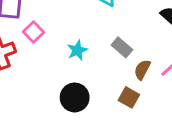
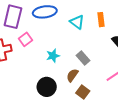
brown semicircle: (142, 70) -> (72, 75), moved

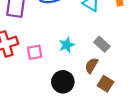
pink square: (25, 39) -> (35, 52), moved, turned 32

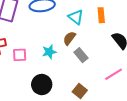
brown semicircle: (91, 65) -> (69, 38), moved

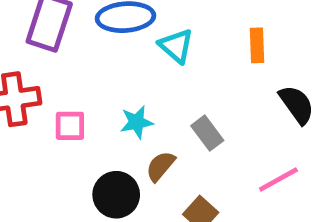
cyan triangle: (76, 17) -> (176, 46), moved
brown semicircle: (69, 38) -> (160, 166), moved

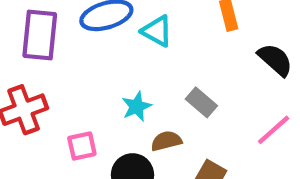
pink square: (70, 126) -> (82, 146), moved
brown semicircle: (160, 166) -> (166, 141), turned 48

